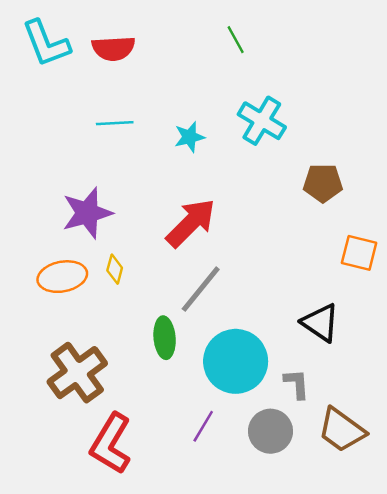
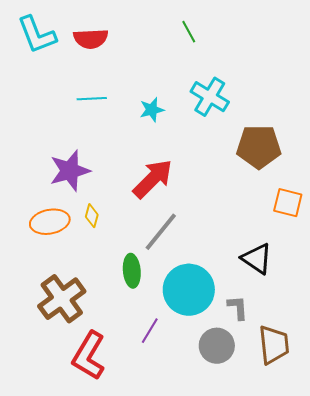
brown pentagon: (323, 183) -> (259, 147), size x1.4
purple line: (203, 426) -> (150, 331), moved
brown trapezoid: (342, 430) -> (274, 345), turned -132

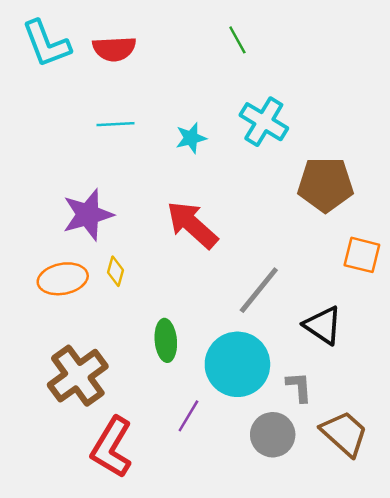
red arrow: (153, 179) -> (192, 225), turned -93
gray line: (161, 232) -> (259, 290), moved
brown trapezoid: (274, 345) -> (344, 433), turned -42

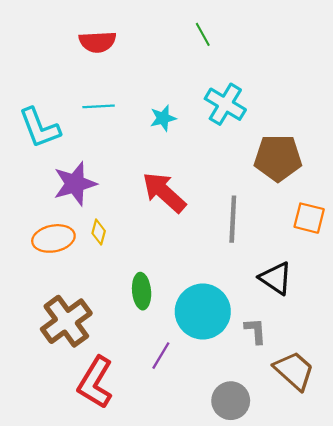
cyan L-shape: (46, 44) -> (39, 128), moved
gray line: (259, 290) -> (233, 219), moved, turned -36
gray circle: (273, 435) -> (231, 401), moved

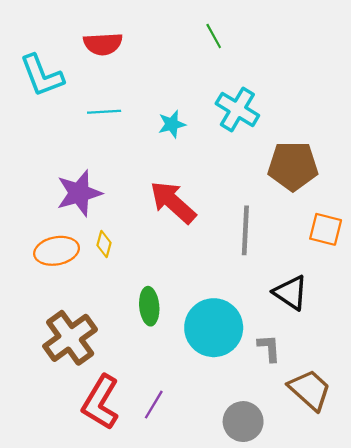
cyan L-shape: (39, 128) -> (42, 76), moved
purple line: (161, 356) -> (154, 405), moved

